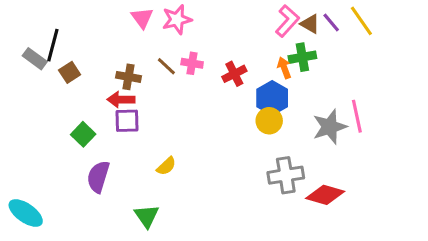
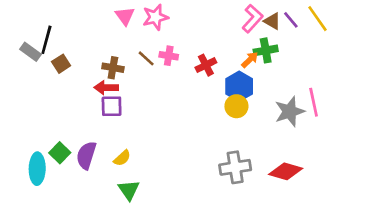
orange arrow: (284, 68) -> (250, 60), turned 66
green square: (83, 134) -> (60, 153), moved
yellow semicircle: (166, 166) -> (122, 158), moved
gray cross: (286, 175) -> (235, 167), moved
cyan ellipse: (26, 213) -> (37, 169), moved, turned 56

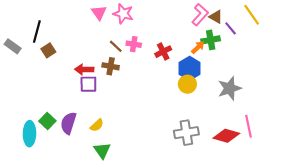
pink star: (155, 17) -> (123, 14), turned 30
purple line: (291, 20) -> (231, 28), moved
gray rectangle: (31, 52) -> (13, 46), moved
brown cross: (113, 68) -> (111, 66), moved
pink line: (314, 102) -> (248, 126), moved

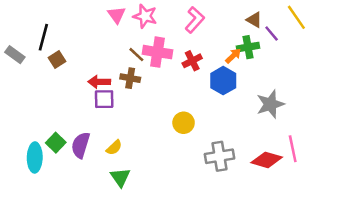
pink L-shape: (200, 15) -> (195, 20), moved
pink cross: (134, 44) -> (157, 52), size x1.6
yellow circle: (187, 84) -> (184, 123), moved

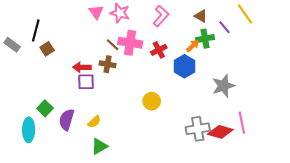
brown triangle: (254, 20) -> (201, 16), moved
green square: (56, 143) -> (45, 108), moved
gray cross: (219, 156) -> (198, 129), moved
green triangle: (120, 177) -> (99, 146), turned 36

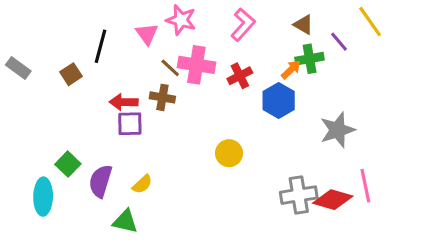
pink triangle: (96, 12) -> (147, 34), moved
black line: (36, 30) -> (100, 46), moved
green triangle: (99, 146) -> (125, 221), moved, turned 42

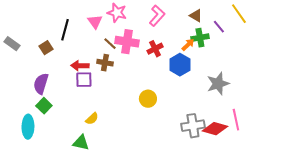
purple semicircle: (100, 181) -> (41, 84), moved

